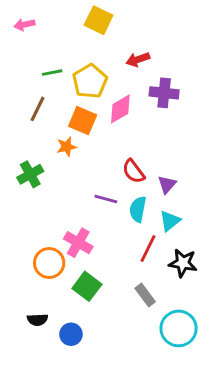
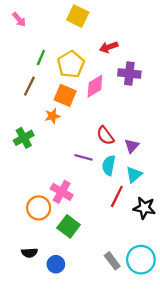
pink arrow: (24, 25) -> (19, 20), turned -119
green line: (52, 73) -> (41, 57), turned -56
gray rectangle: (145, 295) -> (112, 261), moved

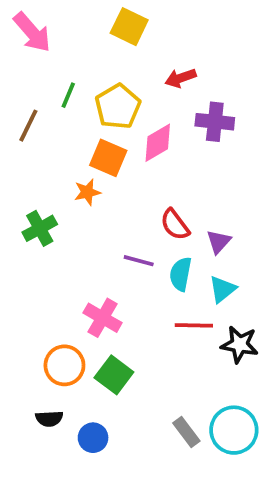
pink arrow: (19, 20) -> (32, 32), size x1.6
brown line: (29, 86) -> (28, 126), moved
red line: (117, 196) -> (194, 325), turned 65
orange circle: (39, 208) -> (64, 365), moved

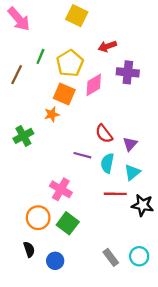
black semicircle: (49, 419) -> (29, 249), turned -105
cyan circle: (234, 430) -> (139, 256), size x0.7

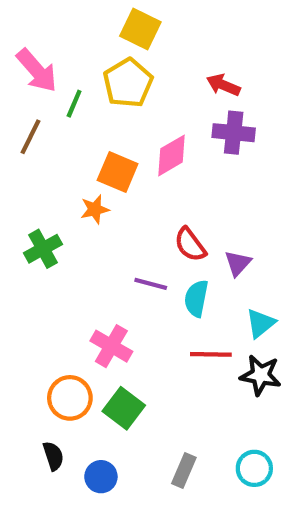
pink arrow: (19, 19) -> (37, 70), moved
red arrow: (107, 46) -> (223, 85), moved, turned 42
yellow pentagon: (70, 63) -> (128, 83), moved
cyan triangle: (132, 172) -> (261, 323), moved
gray rectangle: (111, 257) -> (184, 470), moved, turned 60

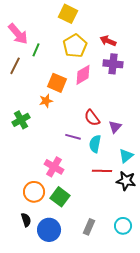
yellow pentagon: (128, 83) -> (75, 46), moved
blue circle: (101, 477) -> (49, 230), size x1.5

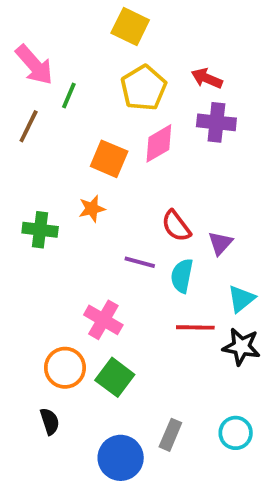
orange star: (46, 101) -> (92, 209), moved
green cross: (21, 120) -> (40, 230), turned 36
blue circle: (49, 230) -> (121, 458), moved

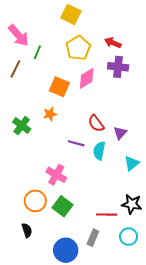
green cross: (40, 230) -> (22, 126), turned 30
red line: (195, 327) -> (107, 215), moved
black star: (241, 347) -> (132, 204), moved

